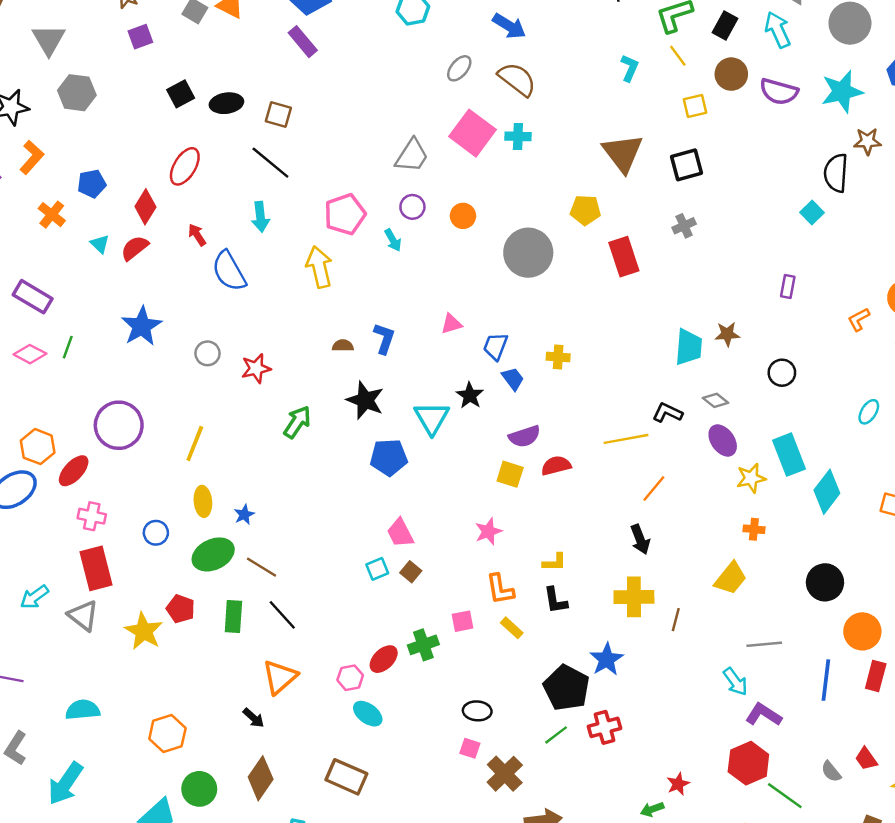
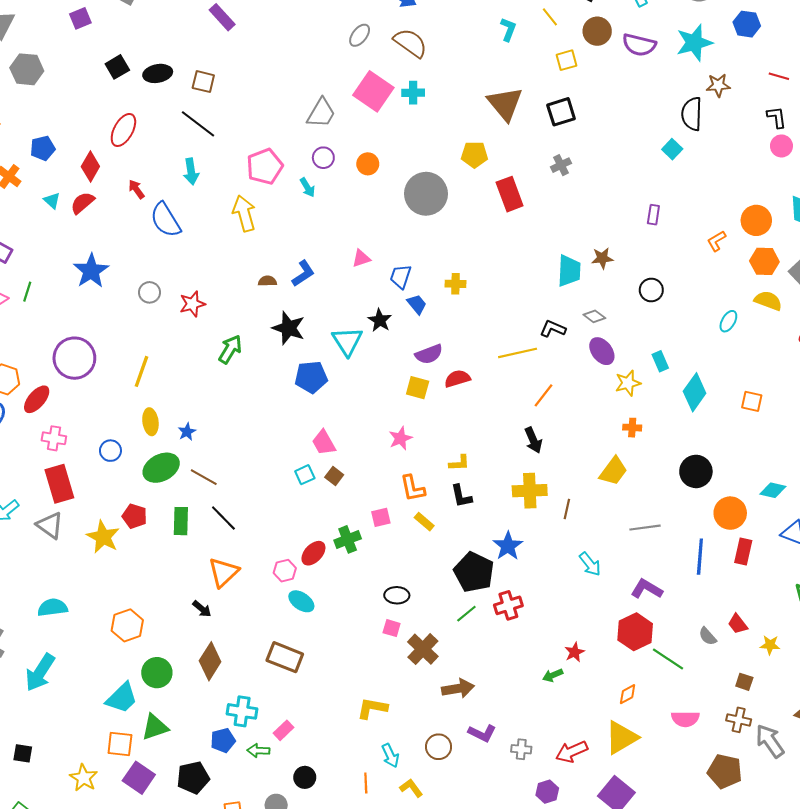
blue L-shape: (384, 338) -> (303, 273), turned 40
cyan rectangle: (789, 455) -> (660, 361), size x0.6
cyan arrow: (735, 682) -> (590, 564), moved

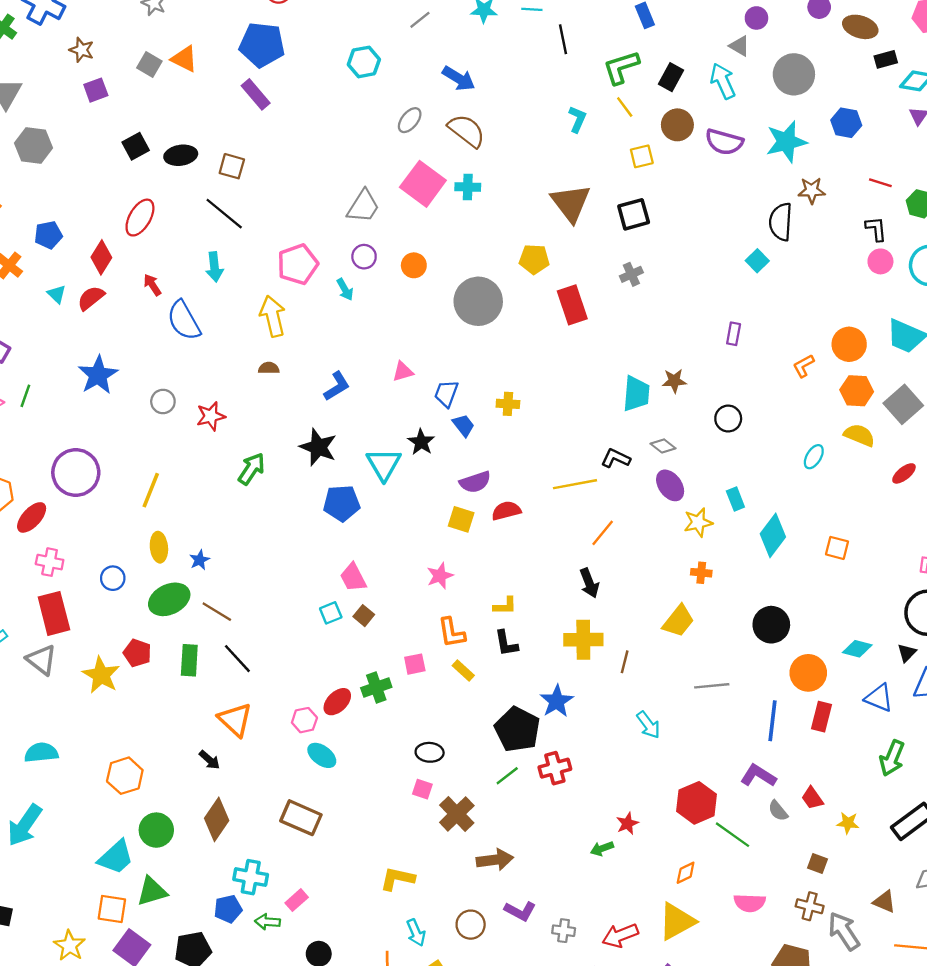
brown semicircle: (267, 281) -> (269, 368), moved
orange triangle: (223, 572) -> (235, 720), turned -36
purple L-shape: (647, 589) -> (758, 776), moved

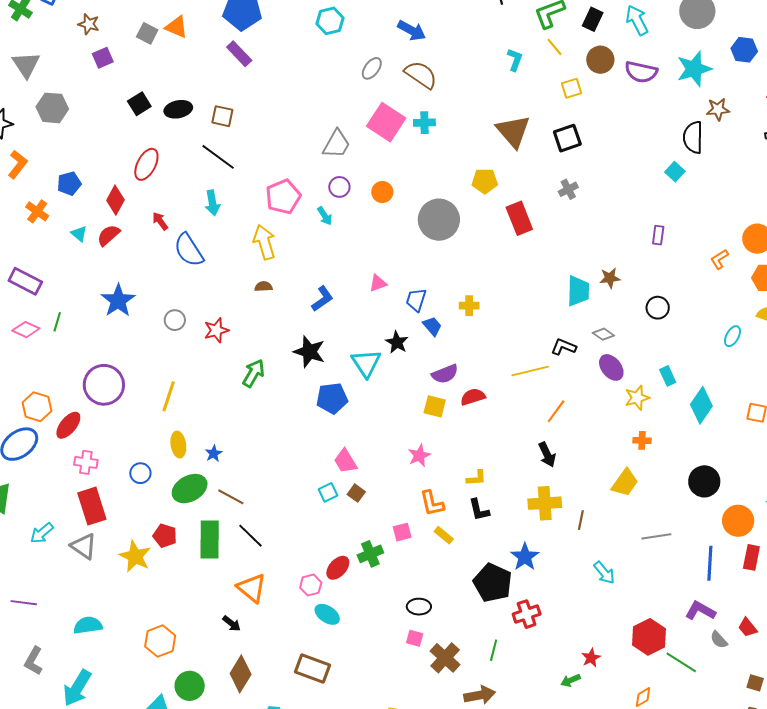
green rectangle: (189, 660) -> (210, 540), size x1.4
green line: (507, 776) -> (494, 650), moved, turned -35

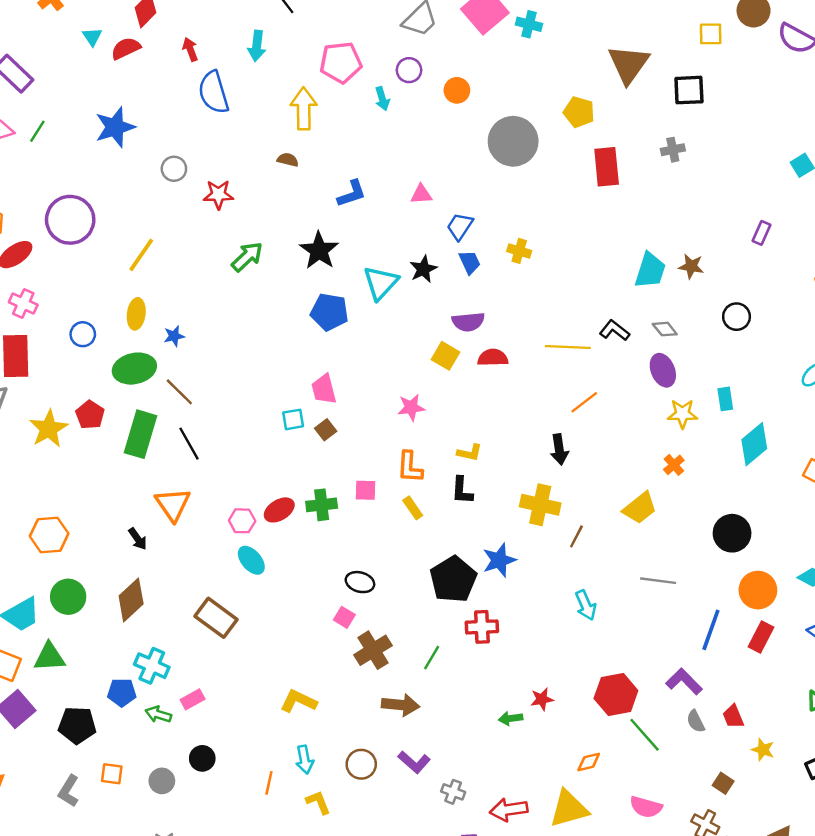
orange cross: (642, 440) -> (674, 465), turned 30

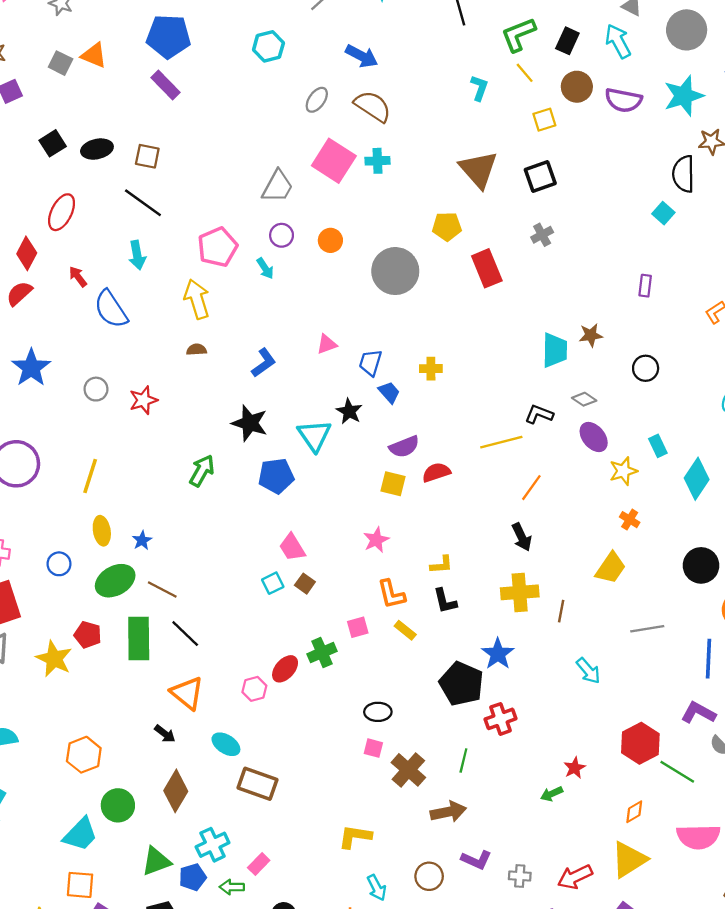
green arrow: (247, 257) -> (202, 471), moved
cyan ellipse: (251, 560) -> (226, 744), moved
green triangle: (49, 657) -> (156, 861), moved
cyan cross: (152, 666) -> (213, 845), turned -32
pink semicircle: (646, 807) -> (698, 837), size x1.4

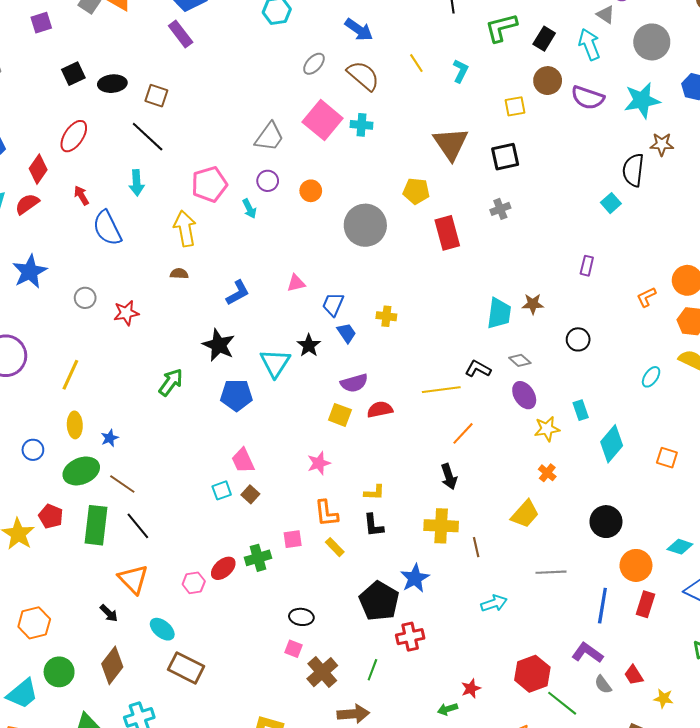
yellow line: (525, 73) -> (416, 63), moved
brown line: (561, 611) -> (476, 547), turned -30
cyan arrow: (588, 671) -> (494, 603), turned -75

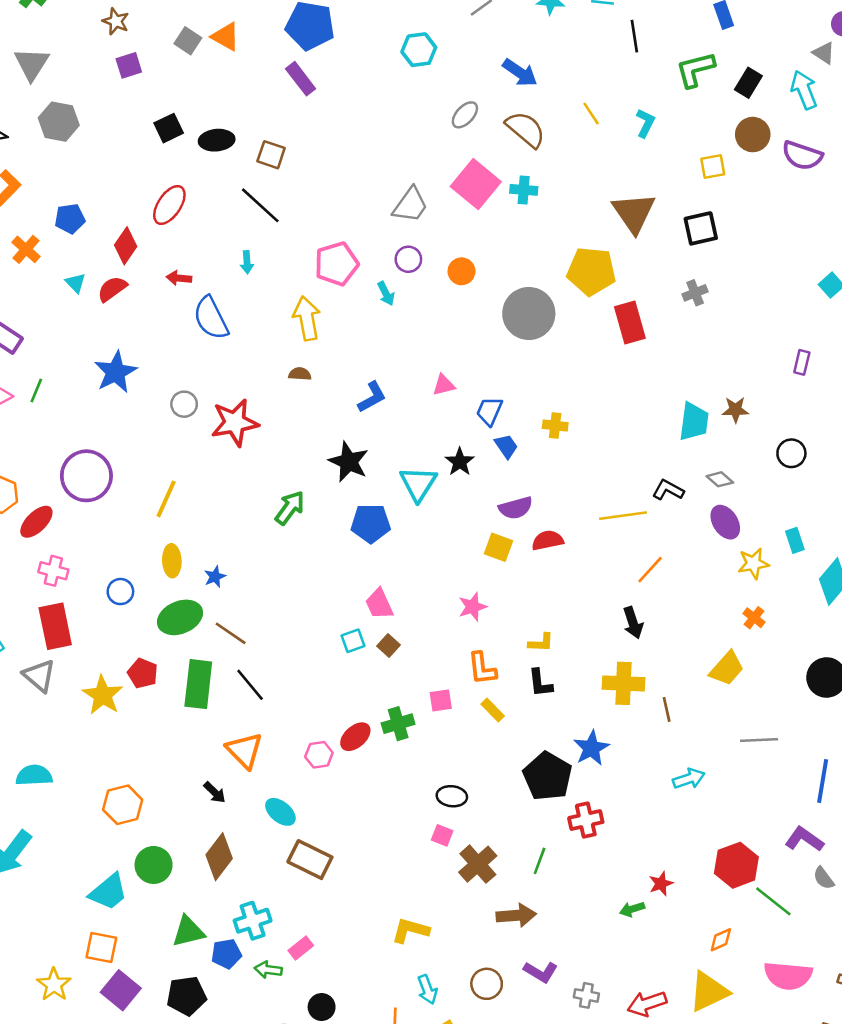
cyan arrow: (137, 183) -> (247, 262), size x0.7
yellow pentagon: (416, 191) -> (591, 271), size x1.5
red arrow: (81, 195) -> (179, 278), turned -54
red star: (126, 313) -> (235, 423), size x1.5

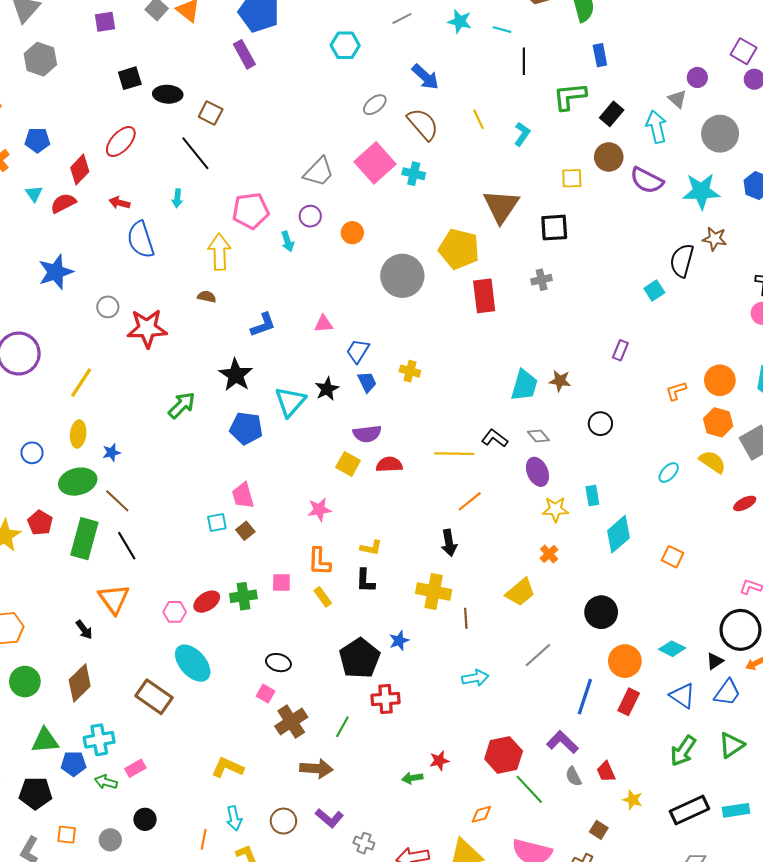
gray line: (759, 740) -> (538, 655), turned -48
blue star: (591, 748) -> (399, 641), size x0.7
cyan ellipse: (280, 812) -> (193, 663), moved, size x1.5

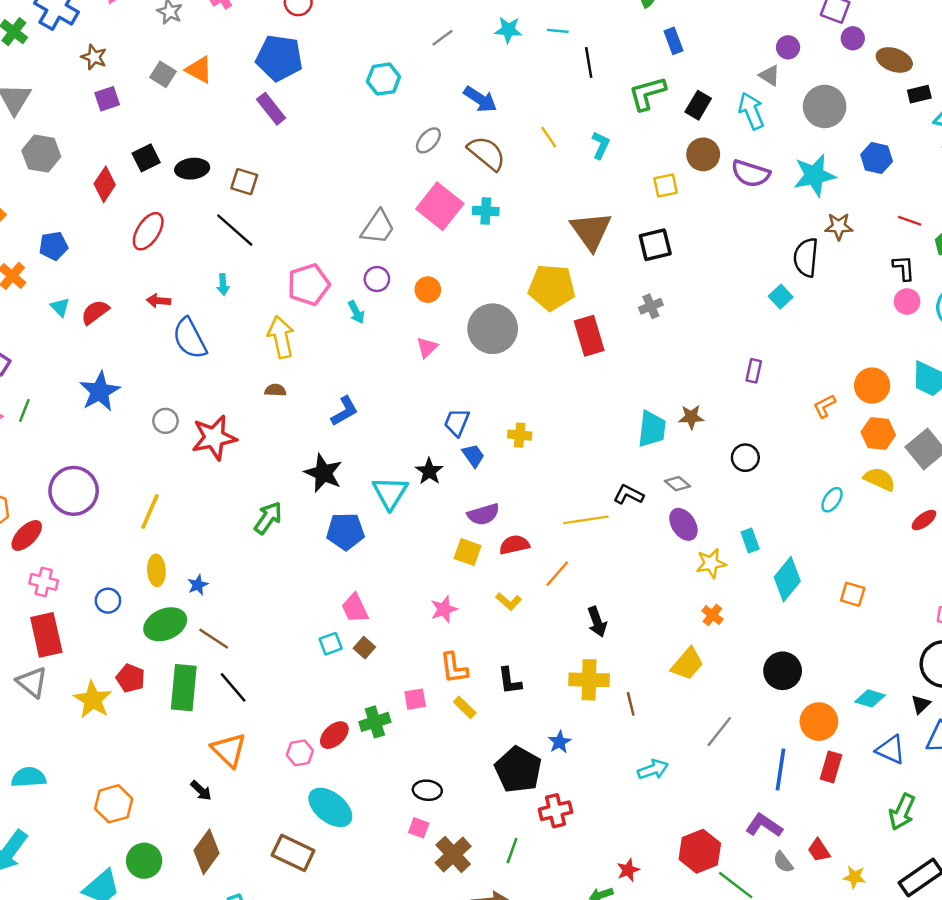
red diamond: (80, 170) -> (105, 184), moved
pink triangle: (323, 324) -> (427, 347), moved, turned -30
orange line: (470, 501) -> (557, 574), moved
yellow L-shape: (371, 548) -> (509, 601), moved, turned 40

